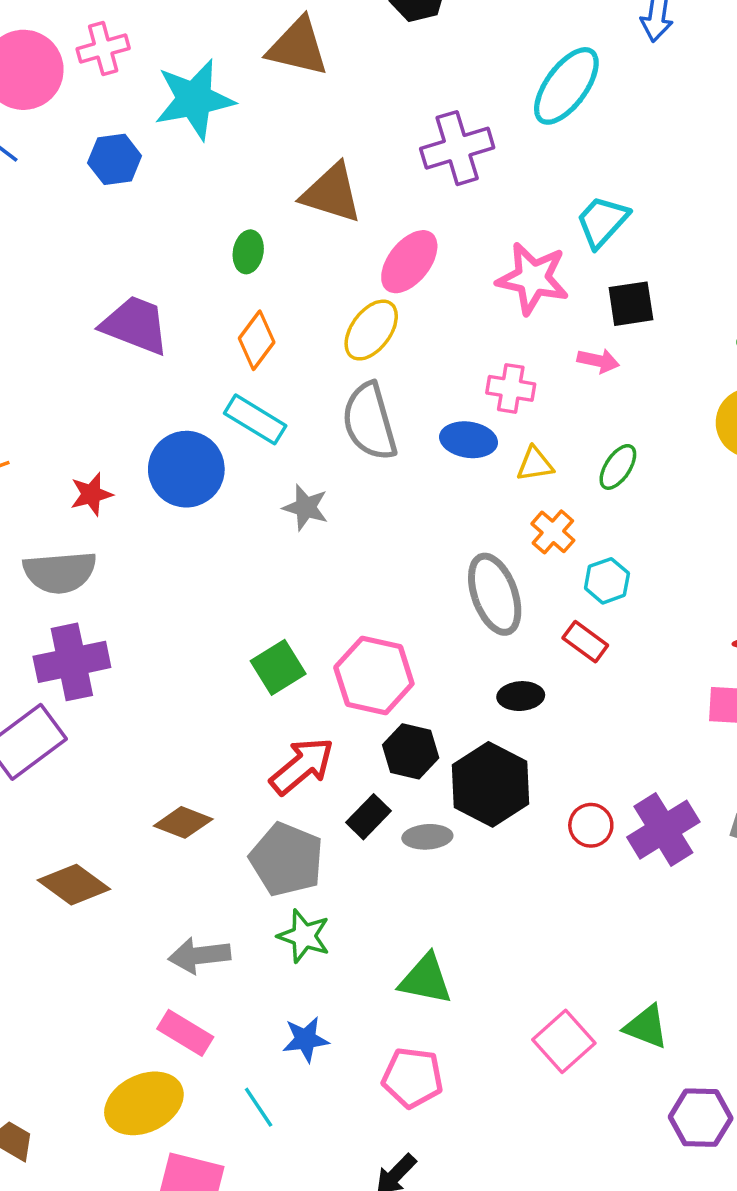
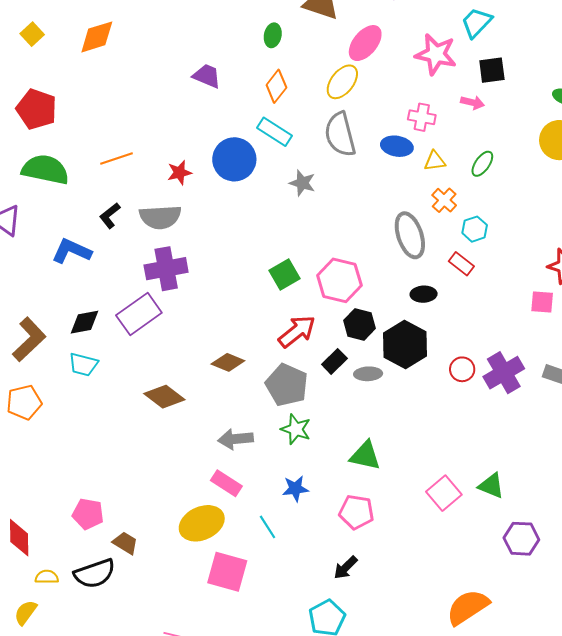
purple trapezoid: (135, 325) -> (207, 76), size x0.7

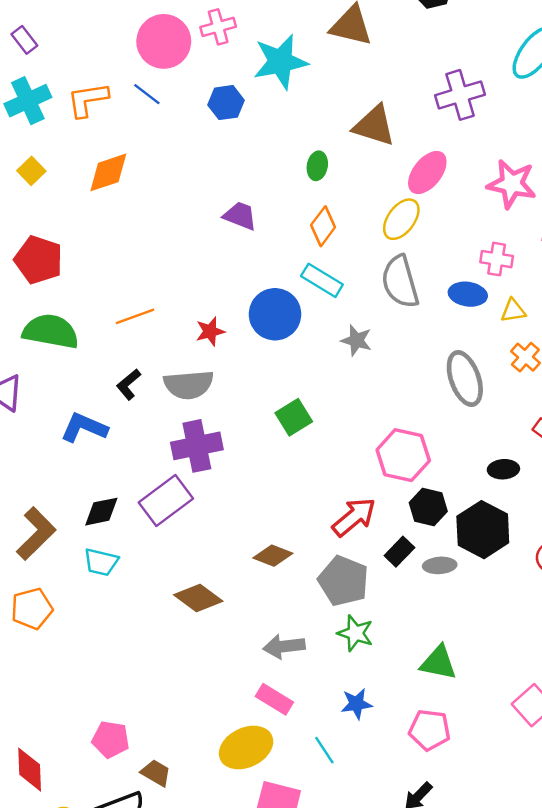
gray ellipse: (410, 235) -> (465, 379), moved
green square: (284, 275) -> (294, 417), moved

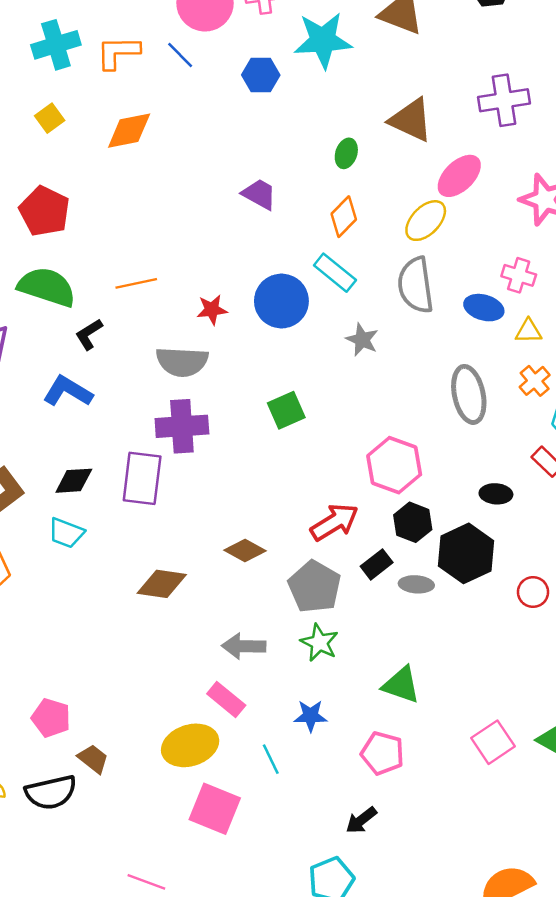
black L-shape: (129, 384) -> (89, 334), moved
purple rectangle: (166, 500) -> (142, 478), turned -54
brown diamond: (198, 598) -> (162, 584), turned -36

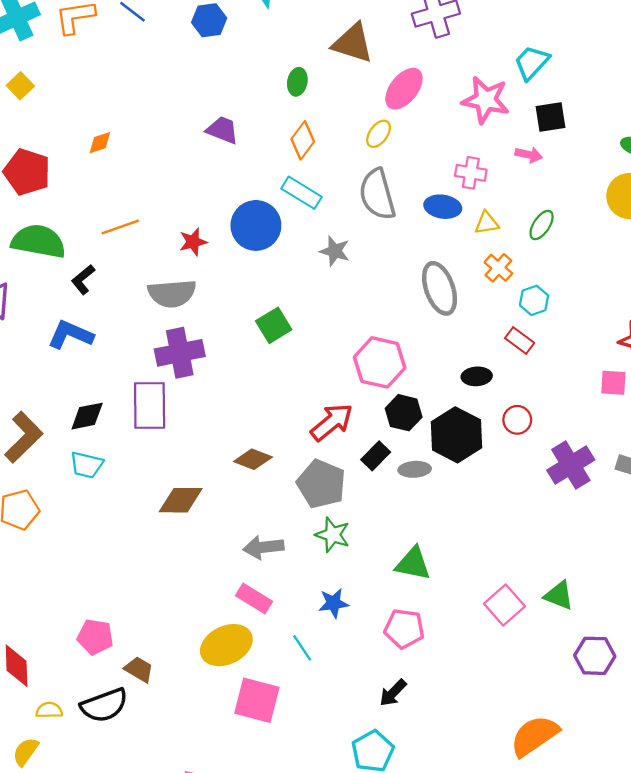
orange diamond: (129, 131) -> (100, 143), moved, size x0.6
yellow ellipse: (426, 221) -> (379, 134), size x0.7
red circle: (533, 592) -> (517, 420), moved

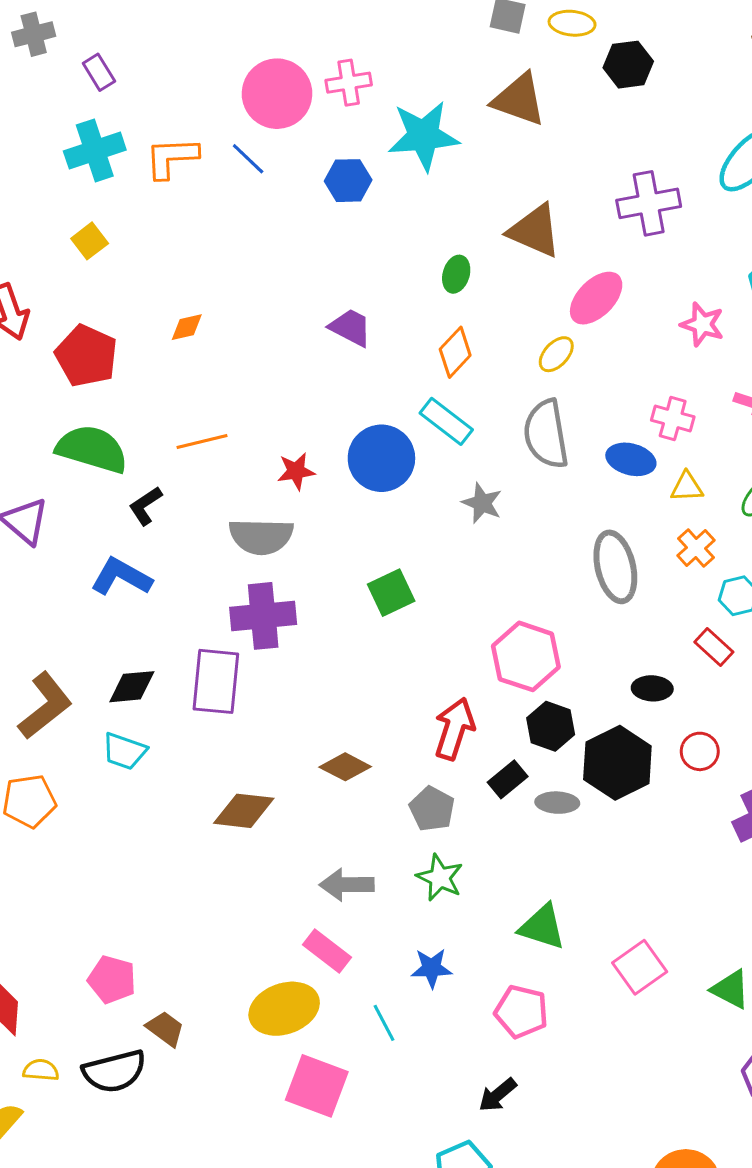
pink star: (486, 100) -> (702, 324), size x0.7
red arrow: (332, 422) -> (454, 729), turned -39
gray pentagon: (321, 484) -> (432, 809), size x0.7
pink square: (504, 605) -> (640, 967), moved

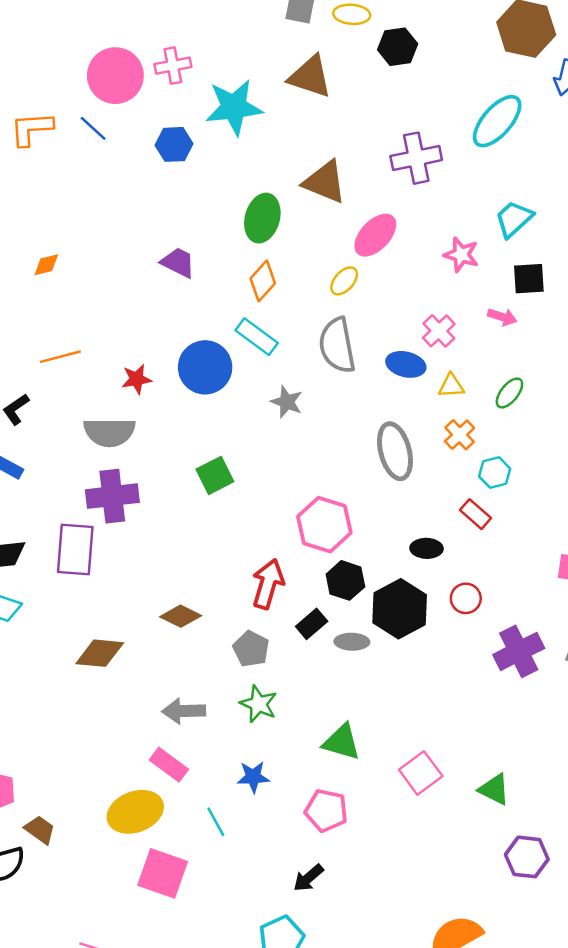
green ellipse: (456, 274) -> (262, 218), size x1.6
pink cross: (673, 418) -> (439, 331), turned 32

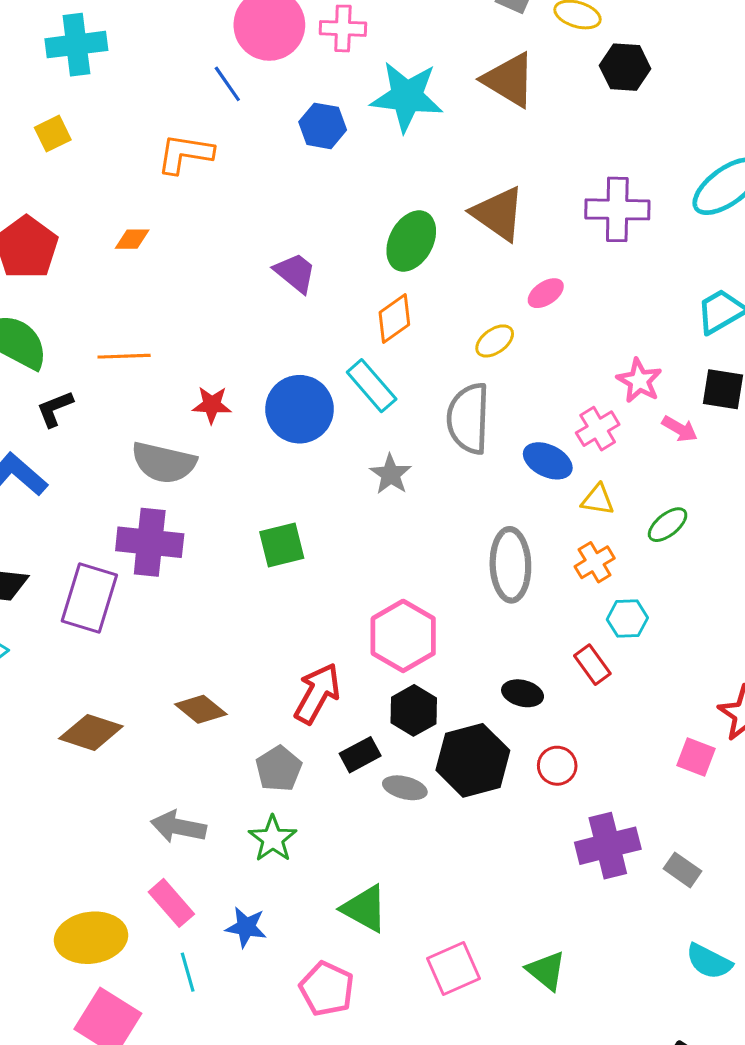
orange L-shape: (31, 129) -> (185, 154), moved
pink ellipse: (375, 235) -> (546, 293), size x0.6
pink star: (461, 255) -> (639, 381), moved
pink rectangle: (169, 765) -> (171, 903), moved
green triangle: (494, 789) -> (546, 971), moved

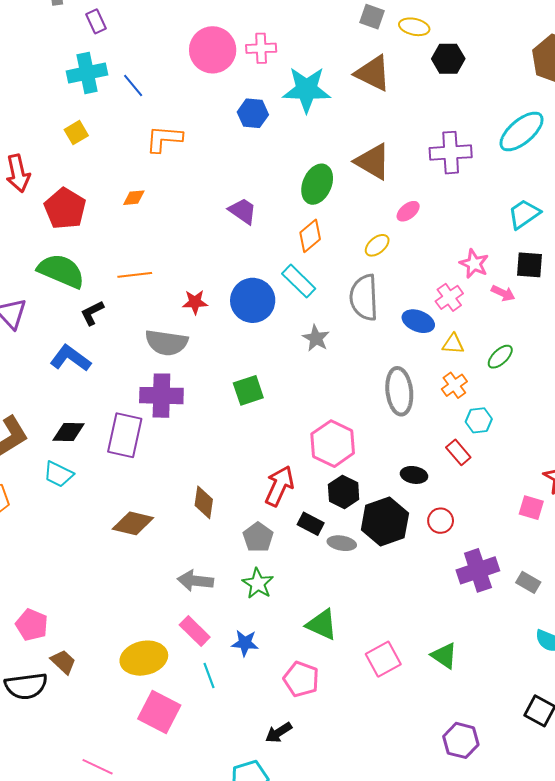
blue line: (227, 84) -> (133, 86), moved
brown diamond: (201, 709) -> (204, 502), turned 64
black rectangle: (360, 755) -> (311, 524), turned 60

